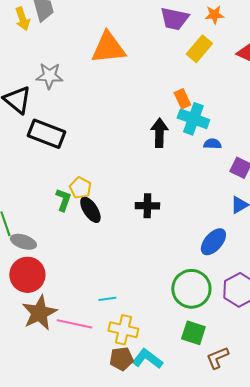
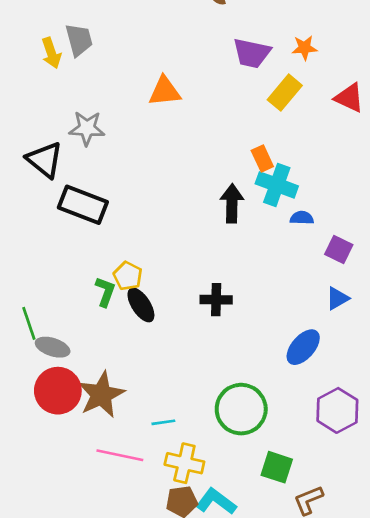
orange triangle: (108, 48) -> (165, 91), size x0.7
green circle: (191, 289) -> (241, 409), moved
brown star: (39, 313) -> (101, 395), moved

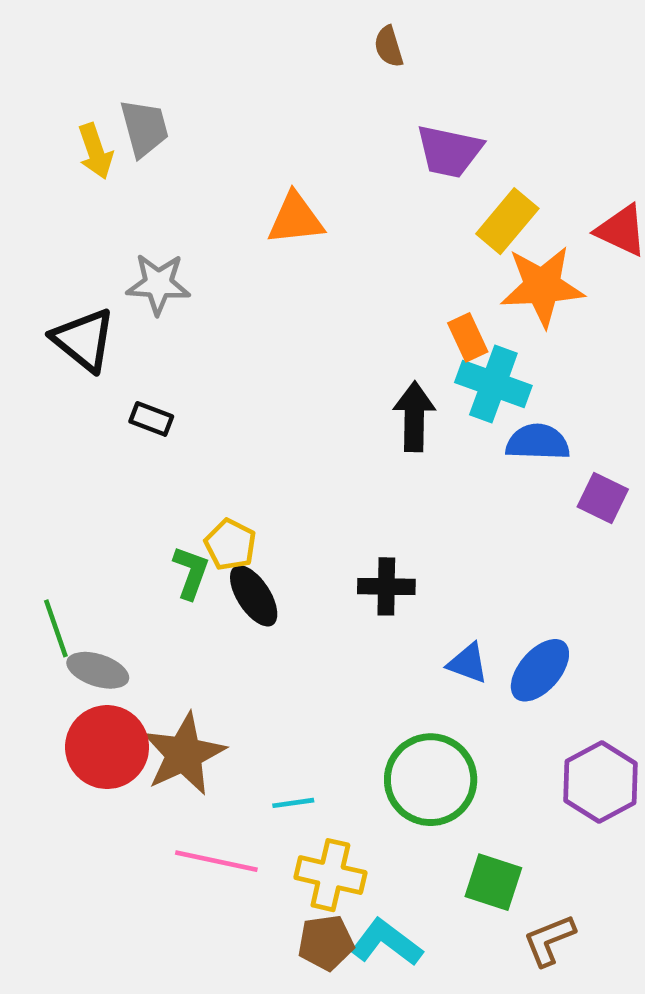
orange star: (304, 48) -> (542, 286), moved, size x1.8
black rectangle: (83, 205) -> (151, 419), size x0.5
blue semicircle: (302, 218) -> (538, 442), size x1.5
blue triangle: (337, 298) -> (468, 663), moved, turned 50

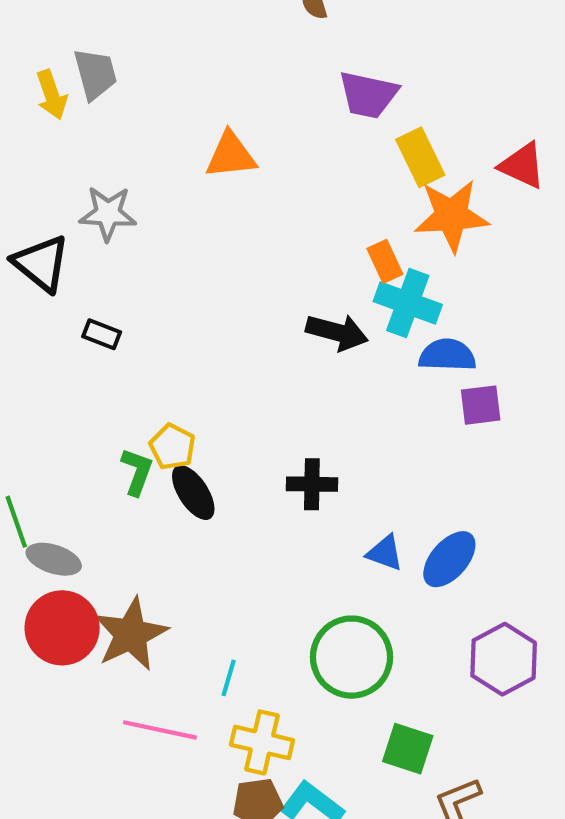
yellow rectangle: (507, 221) -> (420, 157), turned -66
black arrow: (414, 417) -> (337, 332), turned 104
purple square: (603, 498) -> (481, 405), moved, turned -33
cyan line: (293, 803) -> (229, 678), turned -66

